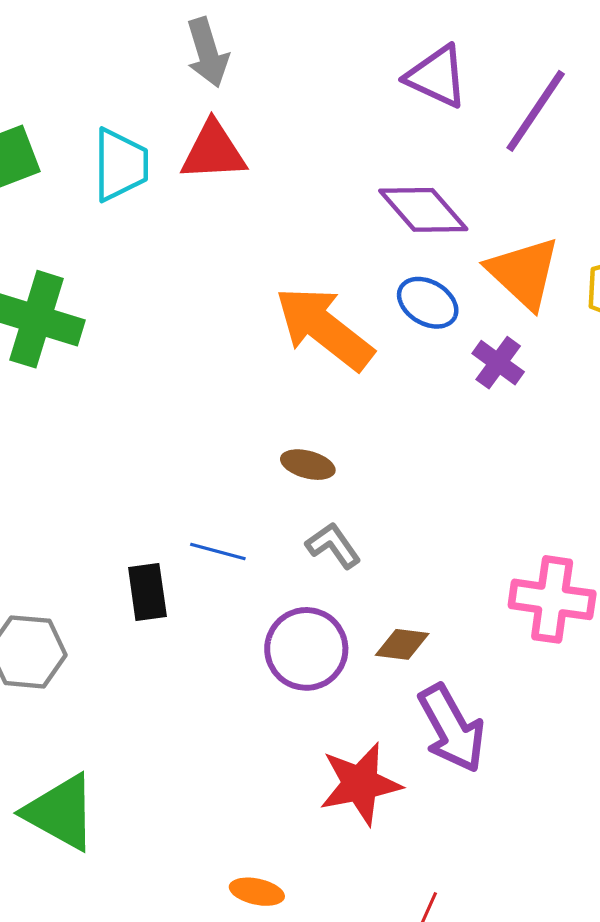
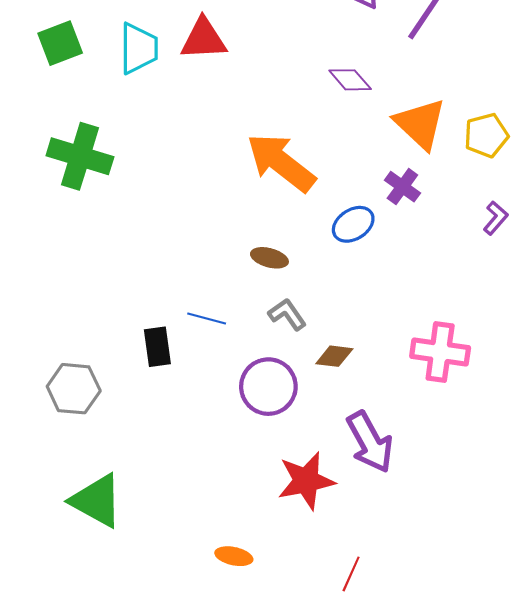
purple diamond: (423, 210) -> (350, 80), size x0.7
blue ellipse: (428, 303) -> (353, 224), moved, turned -63
brown diamond: (402, 644) -> (334, 356), moved

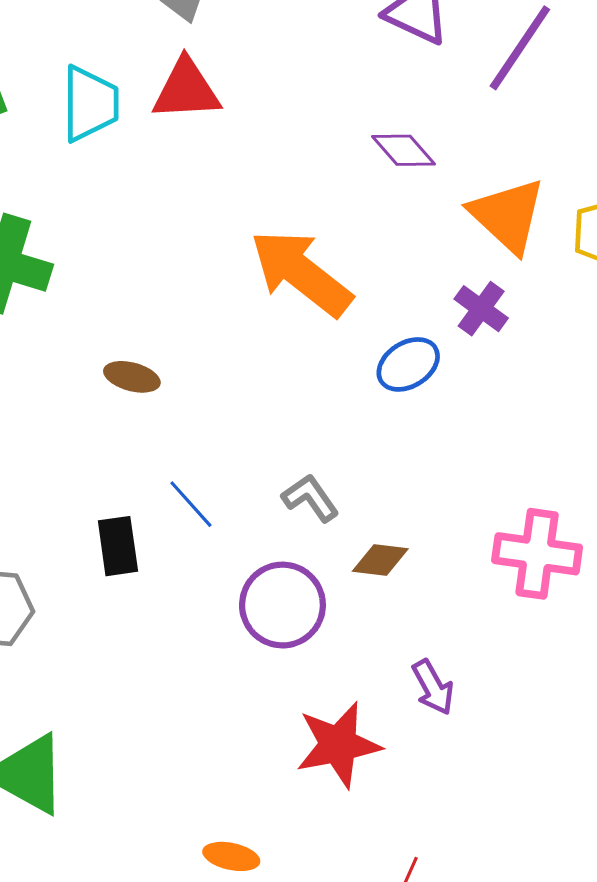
brown ellipse: (269, 258) -> (132, 377), moved
blue line: (207, 319) -> (191, 504), turned 33
purple arrow: (370, 442) -> (433, 687), size x0.6

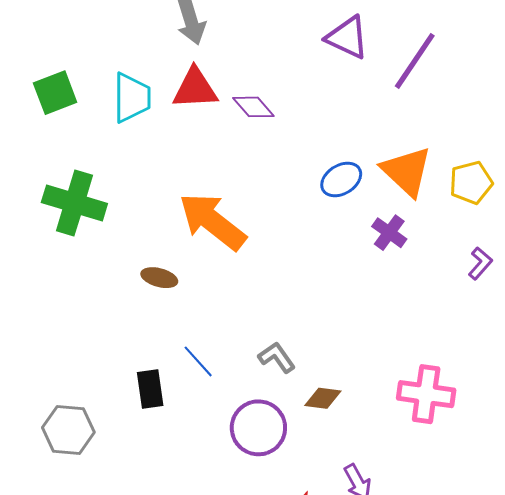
purple diamond: (404, 150) -> (253, 107), moved
orange arrow: (301, 273) -> (212, 221), moved
blue ellipse: (408, 364) -> (341, 179), moved

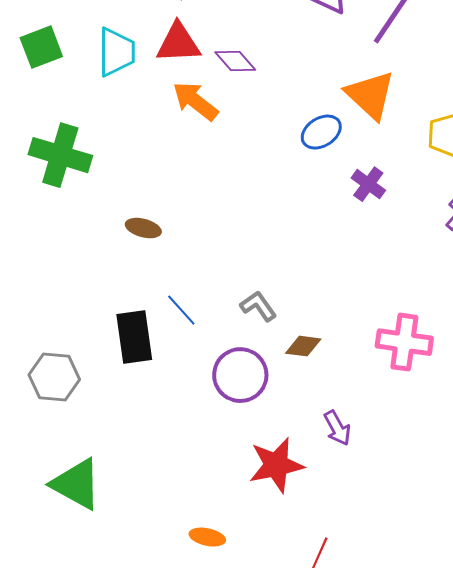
orange triangle: (407, 171) -> (370, 95), moved
orange arrow: (212, 221) -> (195, 101), moved, size x0.7
black rectangle: (150, 389) -> (134, 337), size x1.4

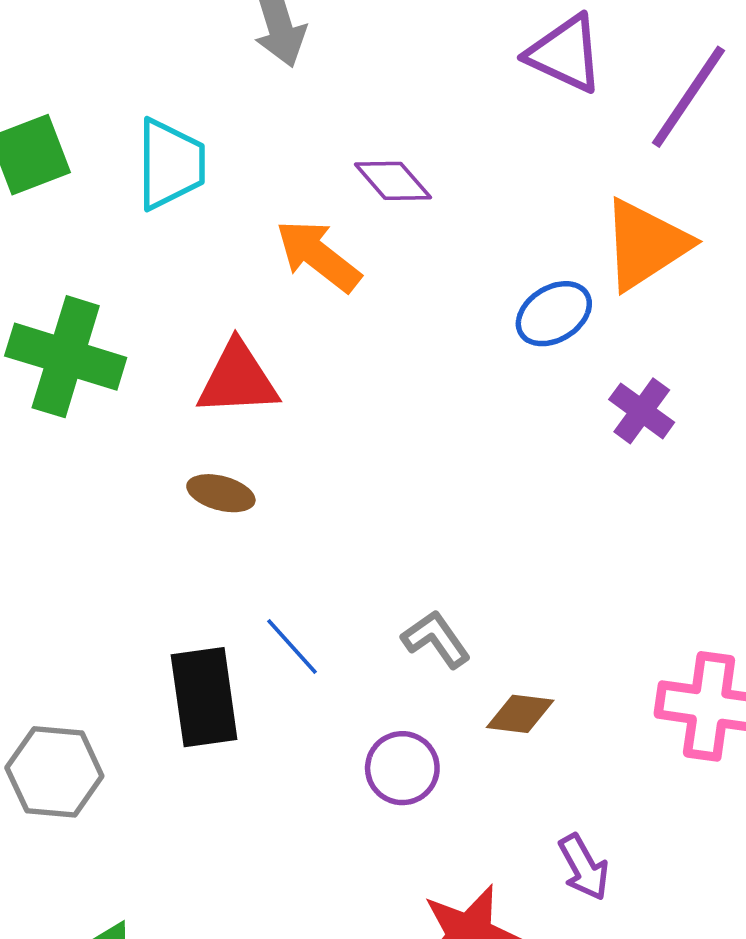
red triangle: (178, 43) -> (238, 379), moved
orange triangle: (370, 95) -> (645, 244), turned 44
purple circle: (240, 375) -> (402, 768), size x0.7

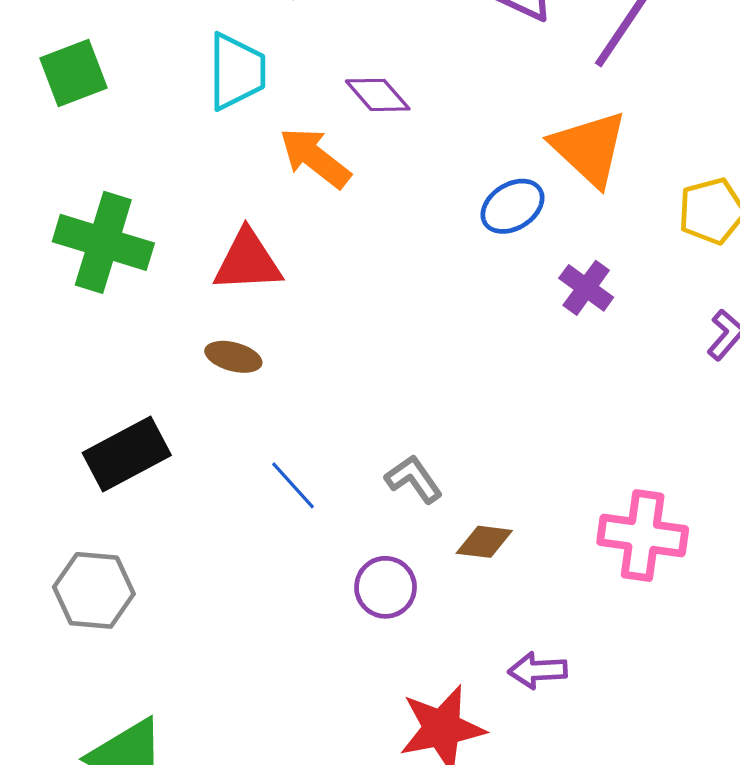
cyan trapezoid: (170, 164) -> (237, 71), moved
orange triangle: (645, 244) -> (589, 148), turned -44
black rectangle: (204, 697) -> (127, 454), moved, turned 70
purple arrow: (584, 867) -> (538, 670), turned 116

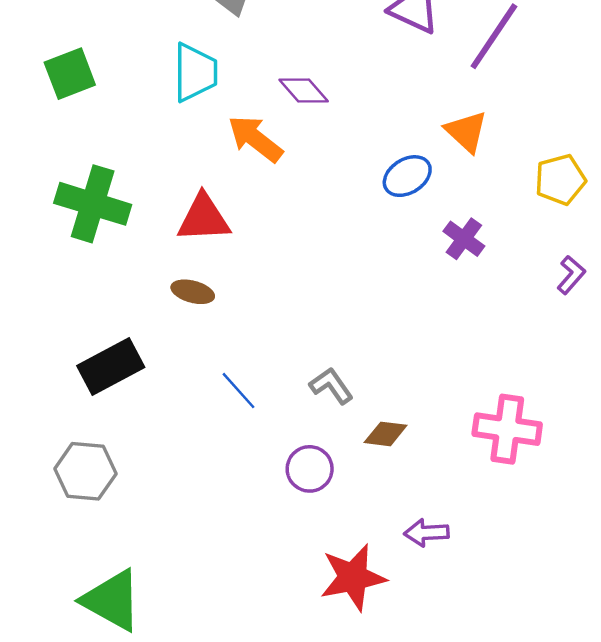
orange triangle: (589, 148) -> (466, 131), size x0.7

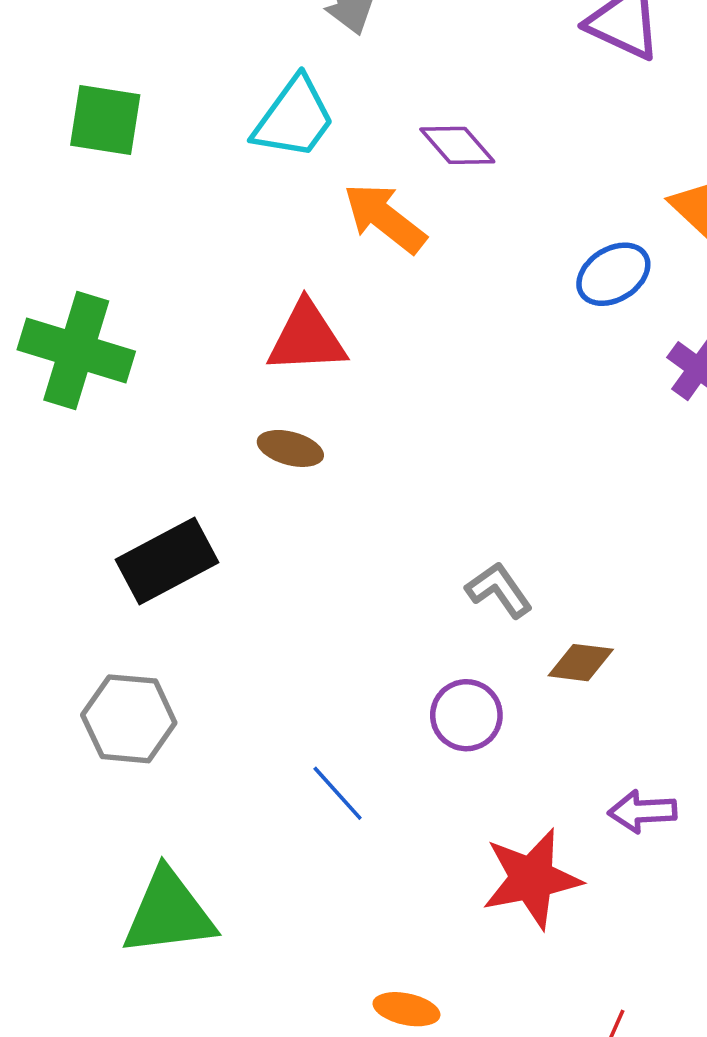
cyan trapezoid: (195, 72) -> (294, 118), turned 36
green square: (70, 74) -> (105, 120), turned 30
green cross: (93, 204) -> (76, 350), moved
blue line: (238, 391) -> (338, 793), moved
green triangle: (112, 600) -> (169, 913), turned -36

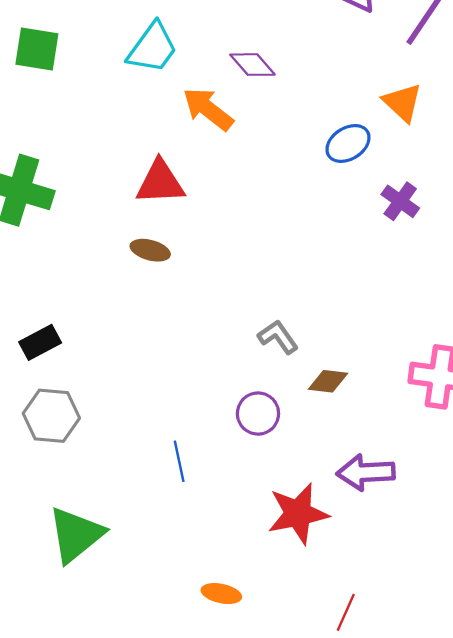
black rectangle: (167, 561) -> (40, 342), moved, size x0.7
blue line: (338, 793) -> (179, 461), turned 30
purple arrow: (642, 811) -> (366, 472), size x1.4
green triangle: (169, 913) -> (76, 535), turned -32

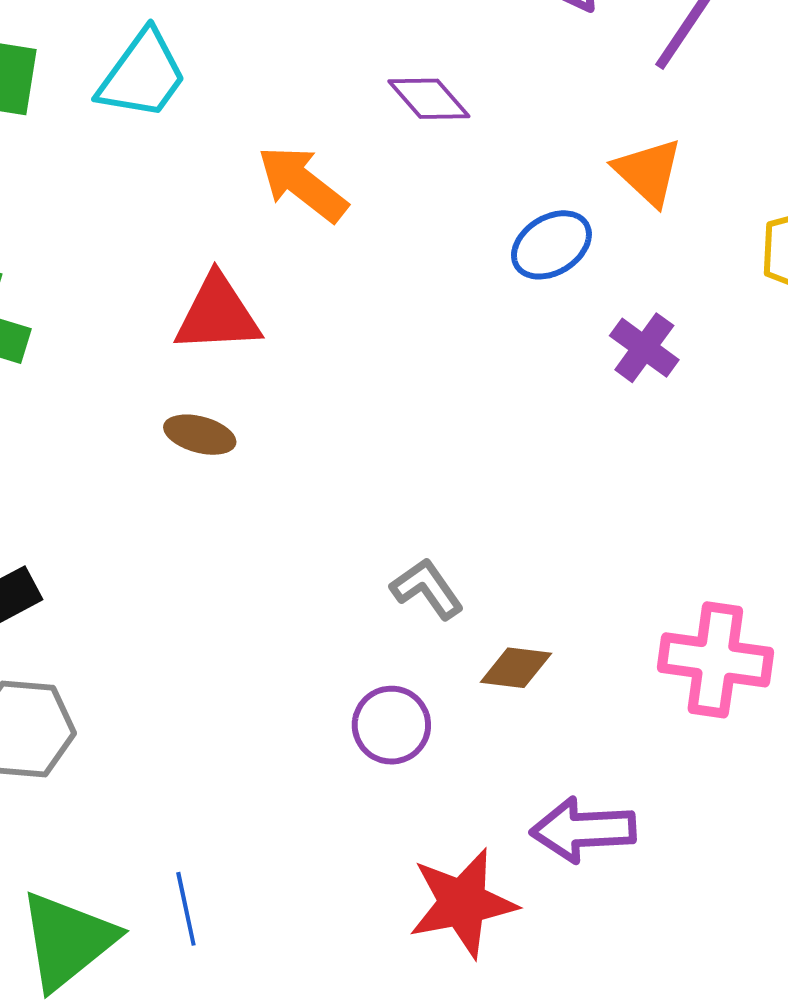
cyan trapezoid: (152, 48) -> (142, 75), moved
purple diamond: (252, 65) -> (429, 99), moved
blue line: (179, 461) -> (186, 909), moved

